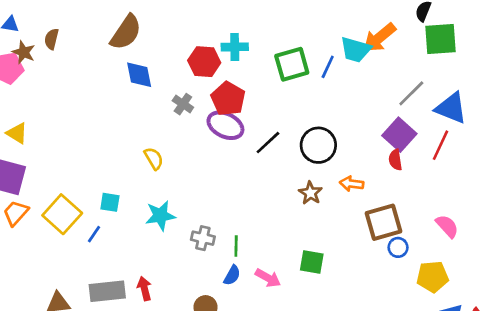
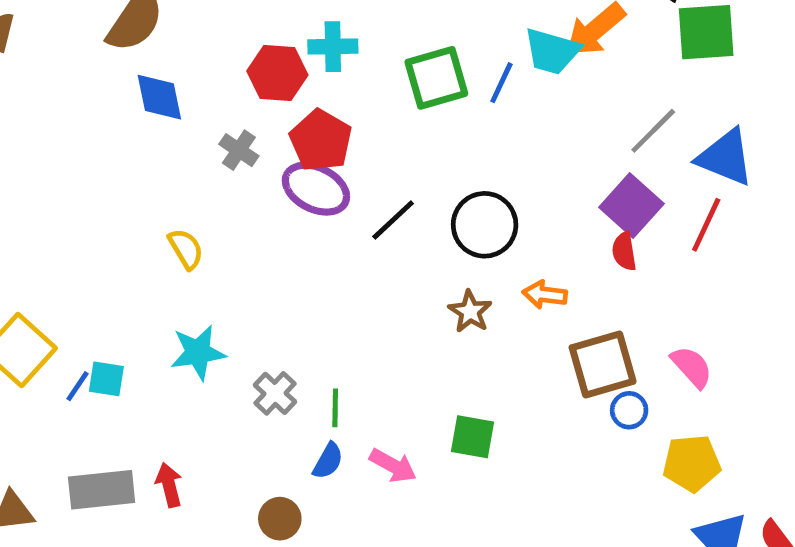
cyan square: (110, 202) -> (106, 379), moved
pink semicircle: (447, 226) -> (692, 367), moved
gray cross: (203, 238) -> (275, 393), turned 30

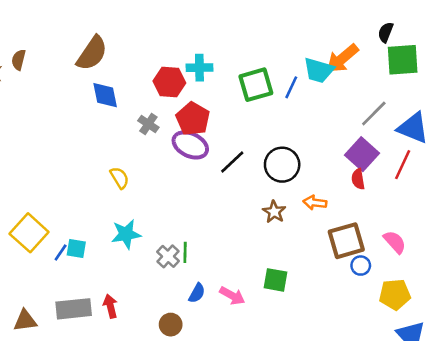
green line: (335, 408) -> (185, 252), moved

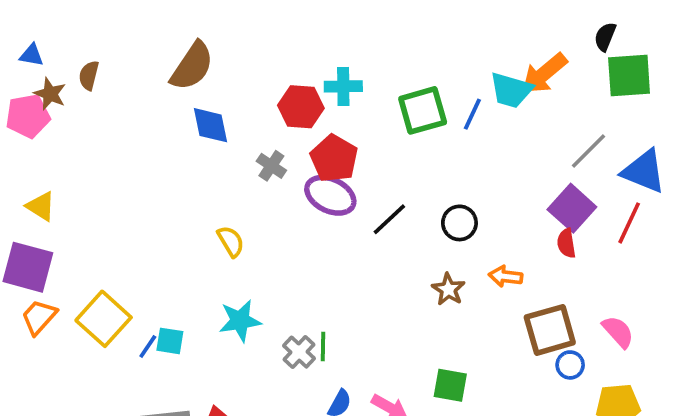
black circle: (282, 165) -> (459, 223), size x0.7

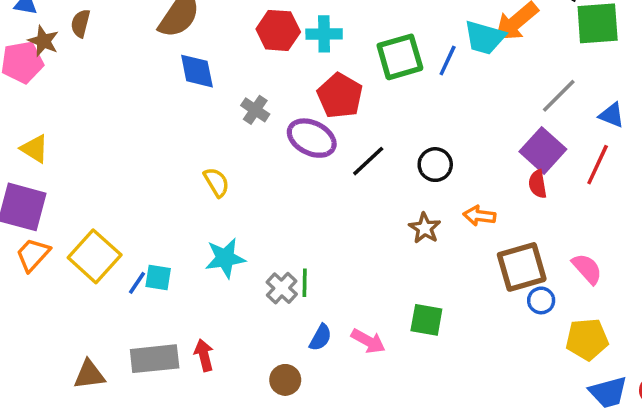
red hexagon: (301, 107) -> (278, 30), moved
red pentagon: (334, 158) -> (340, 96), moved
blue triangle: (644, 171) -> (612, 115), size x0.6

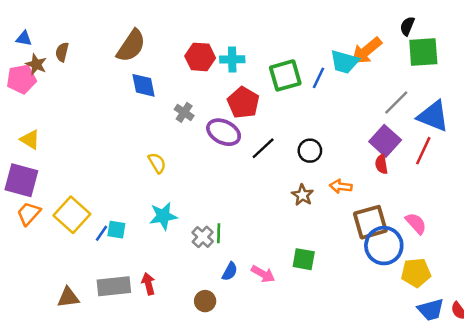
blue triangle: (612, 115) -> (433, 116), size x1.8
blue circle: (541, 300) -> (384, 246), size x2.0

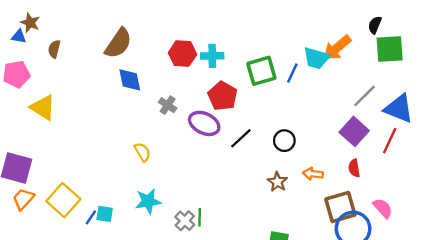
brown star: (36, 64) -> (30, 23), moved
yellow triangle: (30, 140) -> (43, 107), moved, size x1.4
red semicircle: (381, 164) -> (354, 168), moved

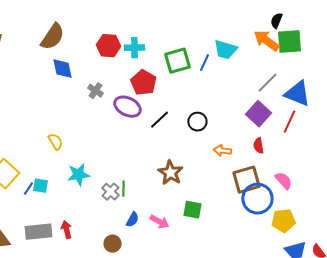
orange arrow: (337, 48) -> (266, 41), moved, turned 76
yellow semicircle: (142, 152) -> (55, 142), moved
brown star: (277, 182) -> (170, 173), moved, size x1.4

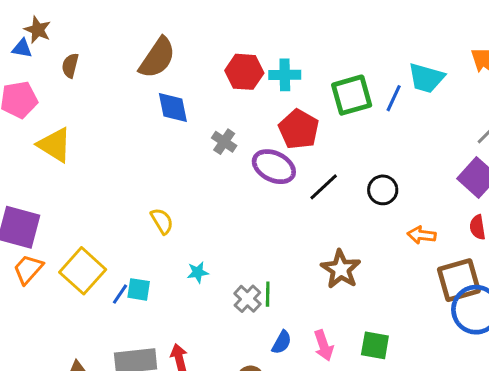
cyan star: (78, 175) -> (198, 272), size x0.6
green square: (192, 210) -> (375, 345), moved
pink arrow: (159, 222) -> (324, 345), turned 42

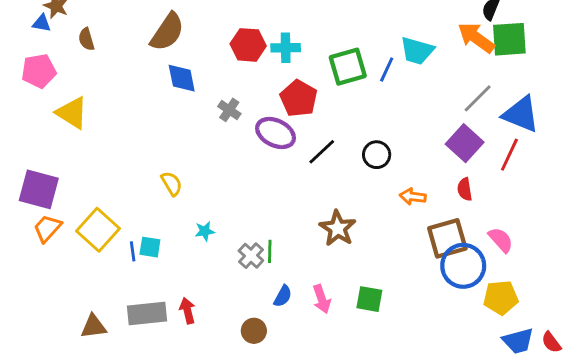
brown semicircle: (70, 66) -> (86, 39), turned -30
blue line: (120, 294) -> (133, 251), turned -42

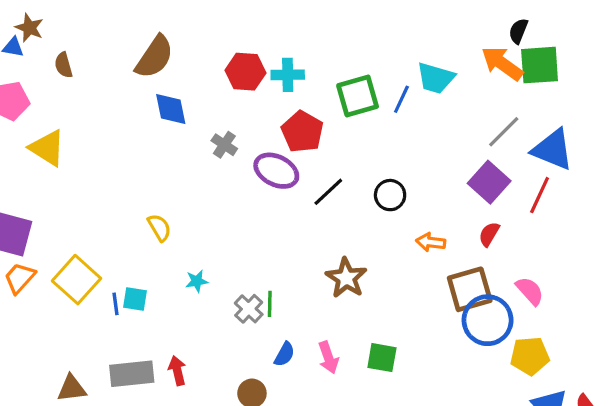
red semicircle: (465, 189) -> (489, 234), turned 40

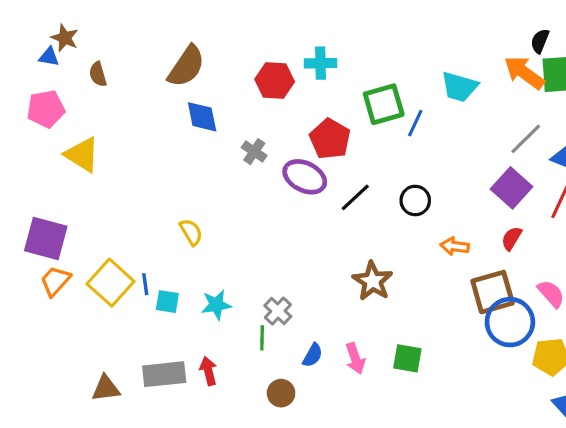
cyan cross: (288, 75) -> (320, 63), moved
blue line: (401, 99) -> (415, 123), moved
cyan star: (197, 281) -> (216, 305), moved, size x1.4
blue line: (115, 304) -> (145, 284), moved
green line: (270, 304) -> (262, 338), moved

